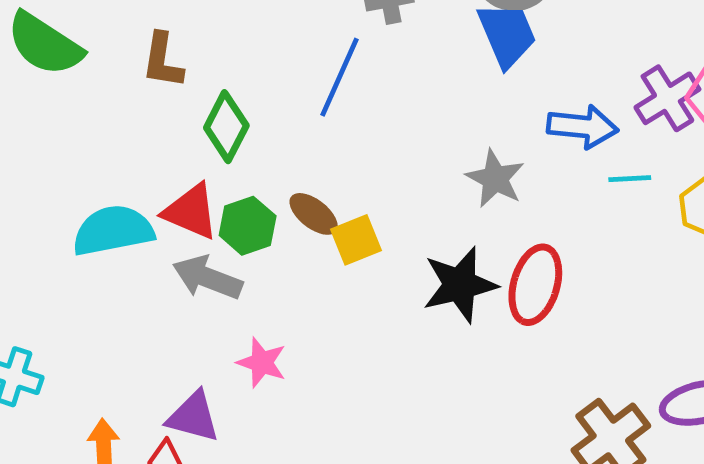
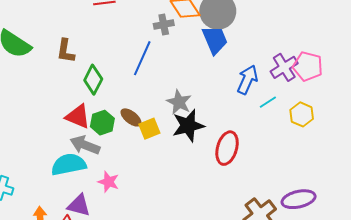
blue arrow: (583, 127) -> (247, 80), turned -72
gray star: (495, 179) -> (179, 102), moved
cyan line: (630, 179) -> (268, 102), turned -30
cyan semicircle: (113, 230) -> (69, 164), moved
black star: (460, 285) -> (188, 126), moved

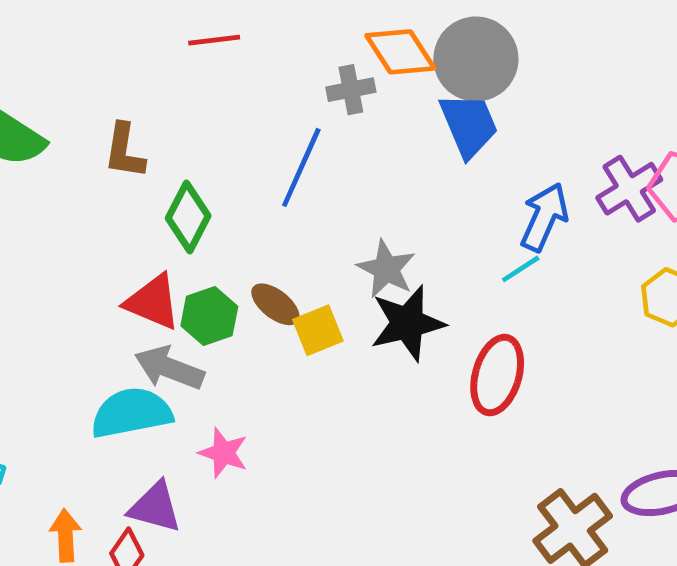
cyan line: (268, 102) -> (521, 269), moved

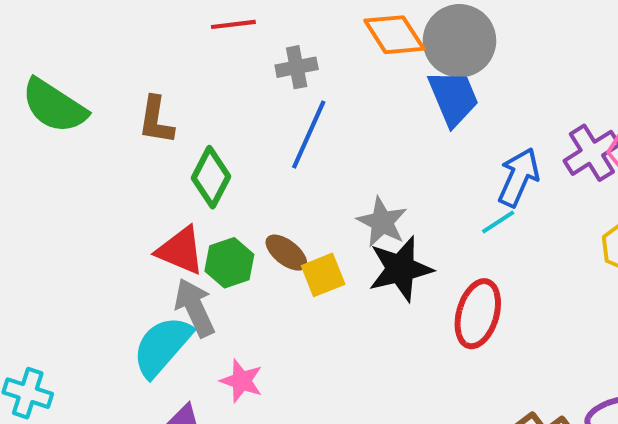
gray cross: (351, 90) -> (297, 67), moved
gray arrow: (169, 368) -> (195, 308), turned 44
cyan semicircle: (132, 413) -> (162, 346), turned -38

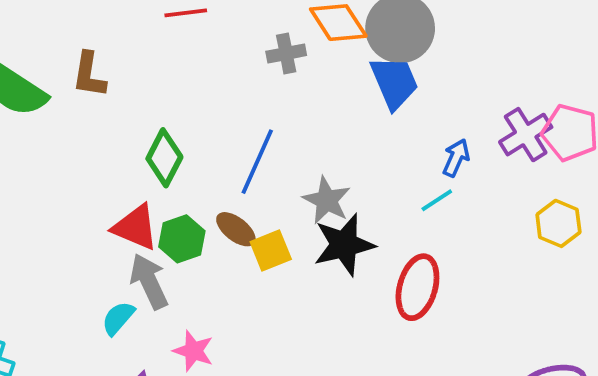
gray cross: (297, 67) -> (286, 53), moved
brown L-shape: (156, 120) -> (89, 75), moved
blue line: (309, 134) -> (257, 162), moved
blue arrow: (519, 177) -> (456, 158), size x0.7
cyan semicircle: (162, 346) -> (118, 318), size x0.6

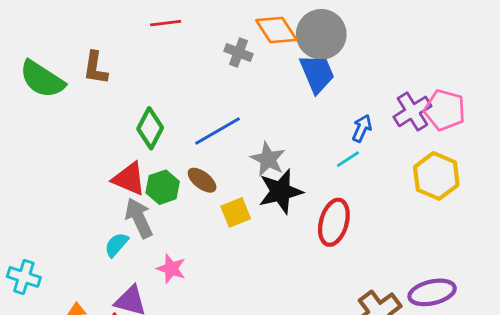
gray cross: (286, 53) -> (238, 53), turned 32
blue line: (257, 162) -> (217, 131), turned 36
yellow hexagon: (558, 223) -> (436, 176), size x1.4
yellow square: (271, 250) -> (236, 212), moved

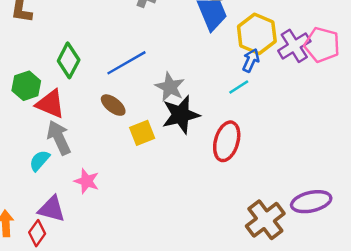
yellow hexagon: (436, 176) -> (257, 34), moved
green hexagon: (163, 187) -> (26, 86), moved

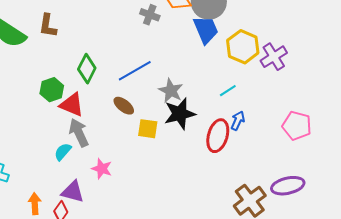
pink pentagon: (322, 45) -> (297, 126), moved
blue arrow: (251, 60) -> (238, 121), moved
yellow square: (142, 133) -> (148, 129), turned 30

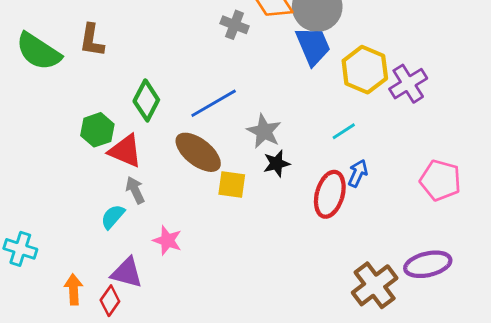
brown ellipse: (124, 106) -> (198, 152), size x1.6
black star: (180, 114) -> (277, 163), size x0.6
gray arrow: (79, 133) -> (135, 190), size x0.7

